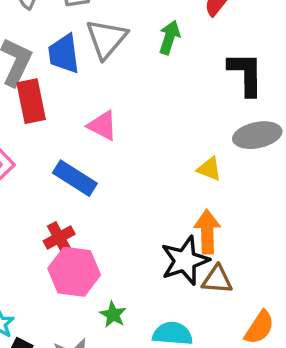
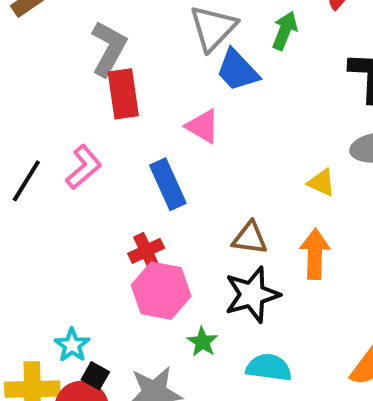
blue trapezoid: (64, 54) -> (237, 70), moved, turned -39
blue rectangle: (75, 178) -> (168, 184), turned 30
black star: (185, 261) -> (252, 295), moved
brown triangle: (217, 279) -> (250, 238), moved

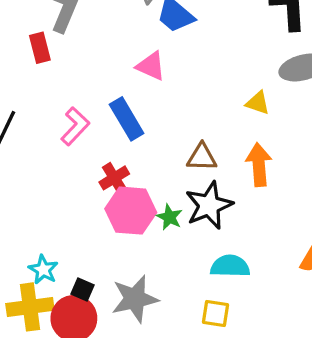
red rectangle: (123, 94) -> (40, 48), moved, size x0.7
pink L-shape: (84, 167) -> (75, 126), moved
green star: (202, 342) -> (169, 217), moved
cyan star: (72, 345) -> (43, 270), moved

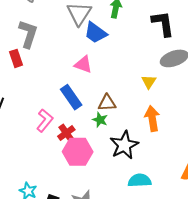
yellow triangle: (258, 103) -> (149, 82), turned 49
pink L-shape: (75, 126) -> (45, 120), moved
brown triangle: (202, 157) -> (107, 103), moved
green star: (169, 217) -> (100, 120), moved

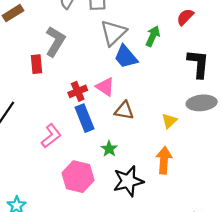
brown triangle: (107, 103) -> (124, 111), moved
red cross: (66, 133) -> (78, 91), moved

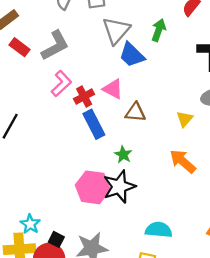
gray L-shape: (55, 41) -> (55, 46), turned 36
red rectangle: (36, 64) -> (20, 47), moved, turned -42
pink L-shape: (51, 136) -> (61, 84), moved
orange arrow: (164, 160) -> (183, 161), turned -48
black star: (128, 181) -> (119, 187), moved

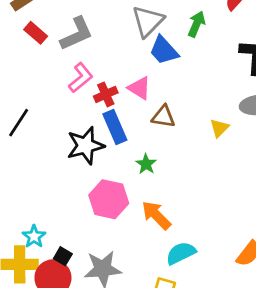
orange arrow: (183, 161) -> (156, 215), moved
black star: (119, 187) -> (85, 146), moved
cyan semicircle: (159, 230) -> (181, 253), turned -35

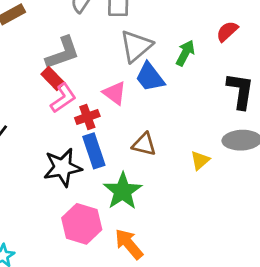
red rectangle: (36, 33) -> (53, 79), moved
pink triangle: (139, 88) -> (115, 93), moved
green star: (146, 164) -> (123, 191), size x1.8

